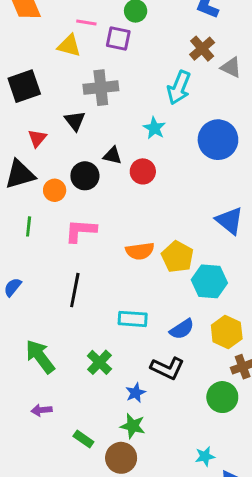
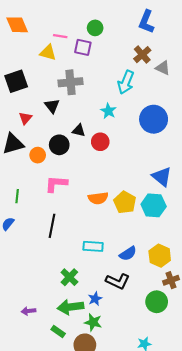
green line: (29, 226) -> (17, 196), moved
cyan hexagon: (209, 281) -> (154, 205), moved
green arrow: (40, 357) -> (70, 307), moved, turned -60

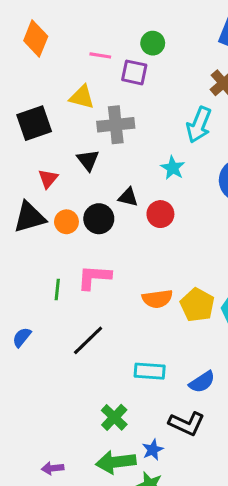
orange diamond: (17, 25) -> (36, 39), turned 45
yellow triangle: (48, 53) -> (82, 97), moved
orange circle: (38, 155) -> (66, 222), moved
green line: (17, 196) -> (57, 290), moved
black line: (52, 226) -> (88, 340), turned 35

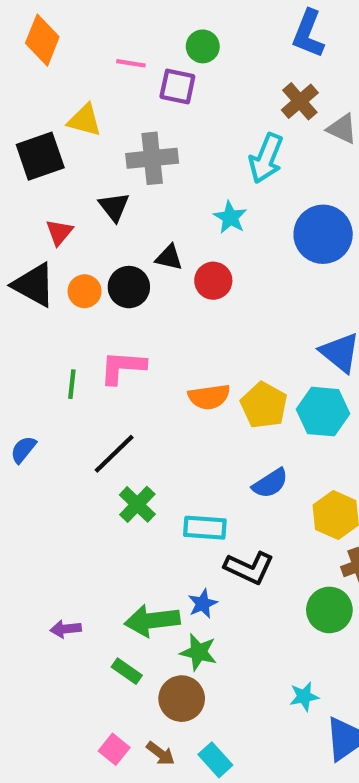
yellow triangle: (82, 97) -> (85, 120), moved
black triangle: (30, 217) -> (34, 285), turned 45
cyan rectangle: (150, 371) -> (205, 528), moved
blue semicircle: (202, 382) -> (270, 483), moved
green cross: (114, 417) -> (137, 504), moved

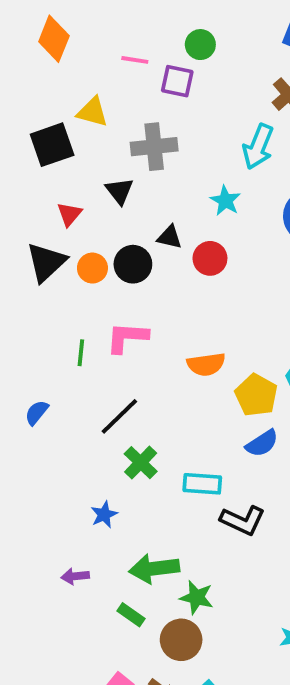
black triangle: (34, 285) -> (46, 262), turned 48
yellow pentagon: (264, 405) -> (256, 395), moved
blue star: (203, 604) -> (104, 515), moved

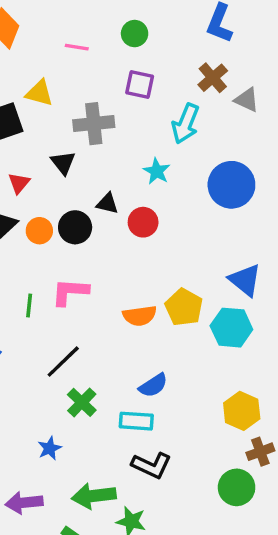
purple square: (177, 81) -> (140, 85), moved
yellow pentagon: (256, 395) -> (184, 307), moved
blue semicircle: (262, 443) -> (153, 385), moved
black L-shape: (243, 520) -> (152, 465), moved
purple arrow: (75, 576) -> (24, 503), size x1.5

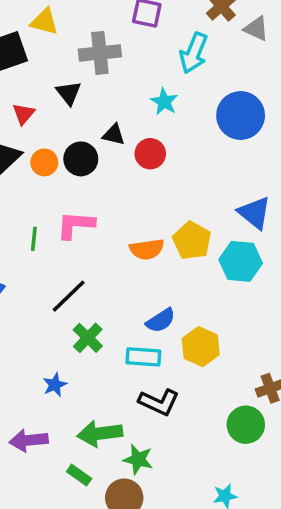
yellow hexagon: (242, 411) -> (201, 347), moved

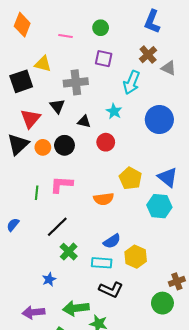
red triangle: (23, 114) -> (30, 118), size x1.5
black triangle: (114, 135) -> (84, 122), moved
yellow pentagon: (192, 241) -> (130, 178), moved

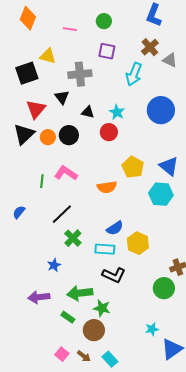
cyan star: (114, 111) -> (117, 112), moved
pink L-shape: (61, 184) -> (66, 173), turned 30

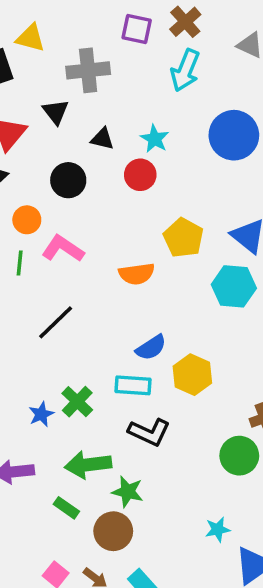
brown cross: (150, 47) -> (185, 22), moved
orange circle: (48, 137) -> (27, 220), moved
green cross: (73, 238) -> (77, 402), moved

